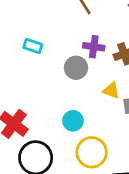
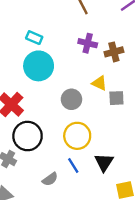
gray circle: (76, 68) -> (71, 99), moved
cyan circle: (73, 121) -> (39, 66), moved, size x1.6

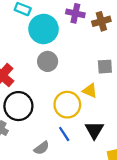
cyan circle: (39, 66) -> (44, 29), moved
yellow triangle: (99, 83) -> (90, 91), moved
gray circle: (71, 99) -> (48, 61), moved

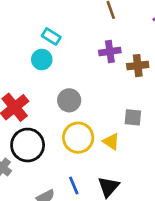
purple cross: (75, 13) -> (110, 51), turned -30
cyan circle: (44, 29) -> (42, 59), moved, size x0.6
yellow circle: (67, 105) -> (78, 138), moved

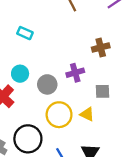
purple cross: (110, 51) -> (75, 73), moved
cyan circle: (42, 59) -> (20, 74), moved
black circle: (28, 145) -> (28, 139), moved

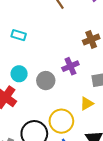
yellow triangle: (87, 114) -> (87, 103), turned -48
yellow circle: (59, 115) -> (61, 121), moved

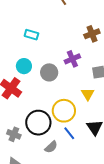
cyan rectangle: (19, 35) -> (31, 35), moved
yellow triangle: (87, 103) -> (88, 94), turned -32

